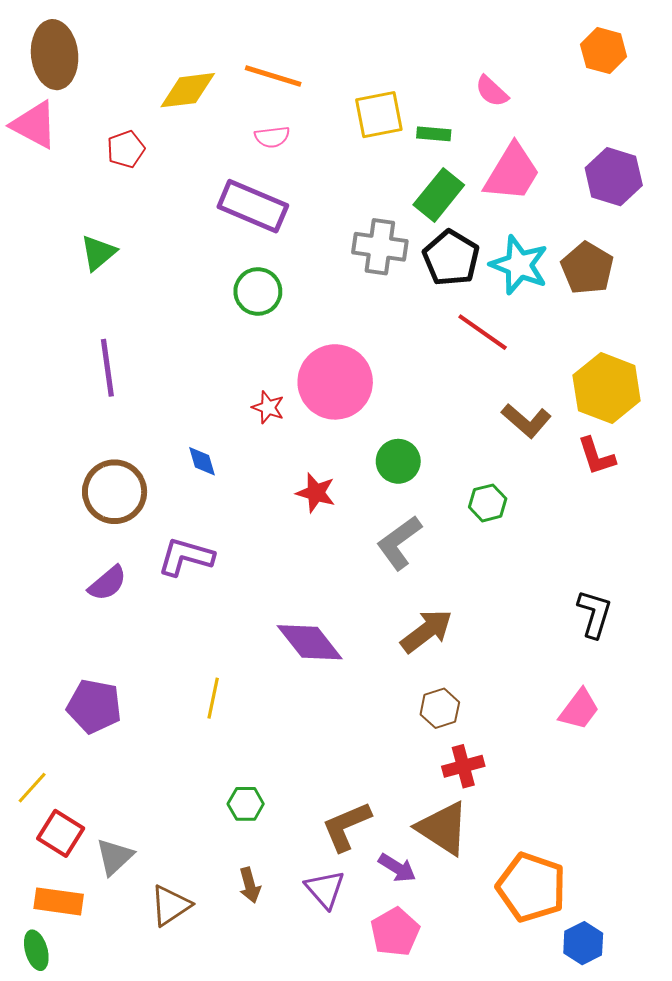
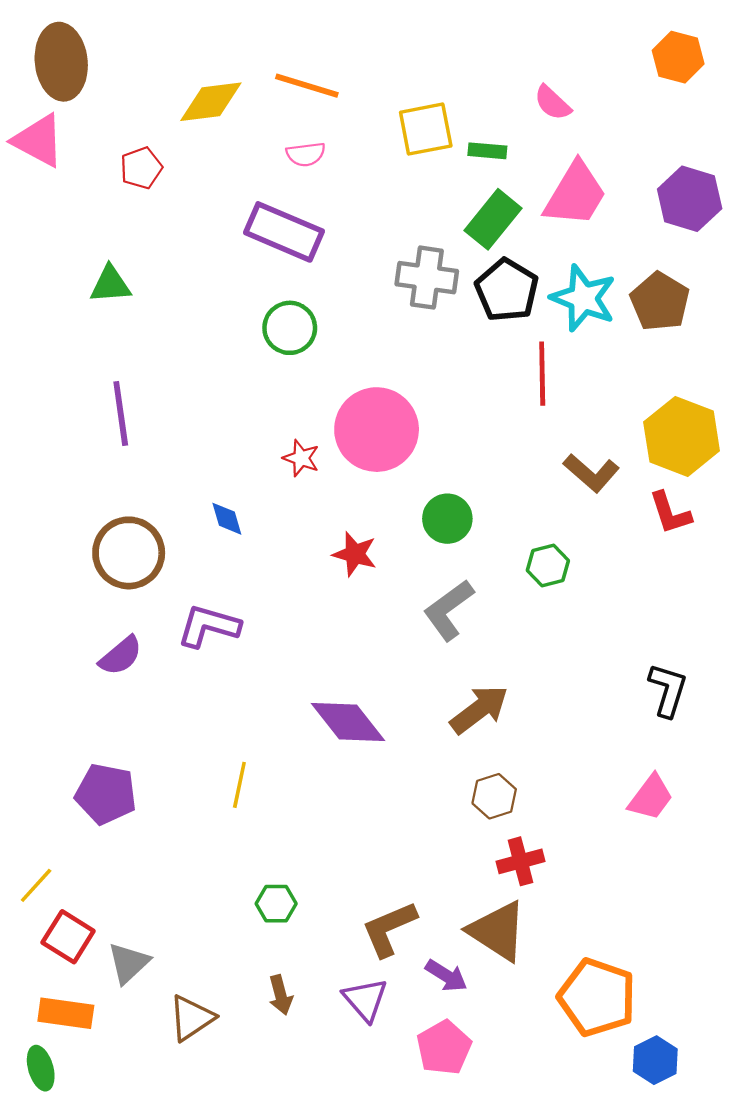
green triangle: (98, 253) -> (110, 284), turned 36
red line: (483, 332) -> (542, 374), turned 54

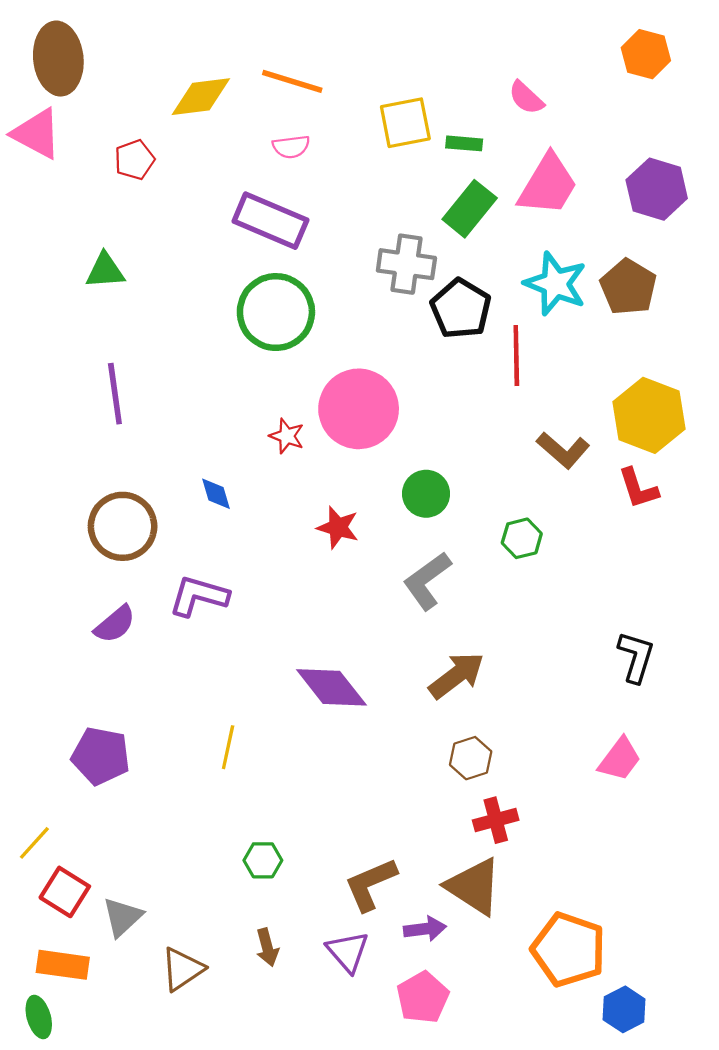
black pentagon: (507, 290) -> (461, 309), moved
green circle: (290, 328) -> (276, 312), size x1.5
purple arrow: (446, 976) -> (425, 929), turned -39

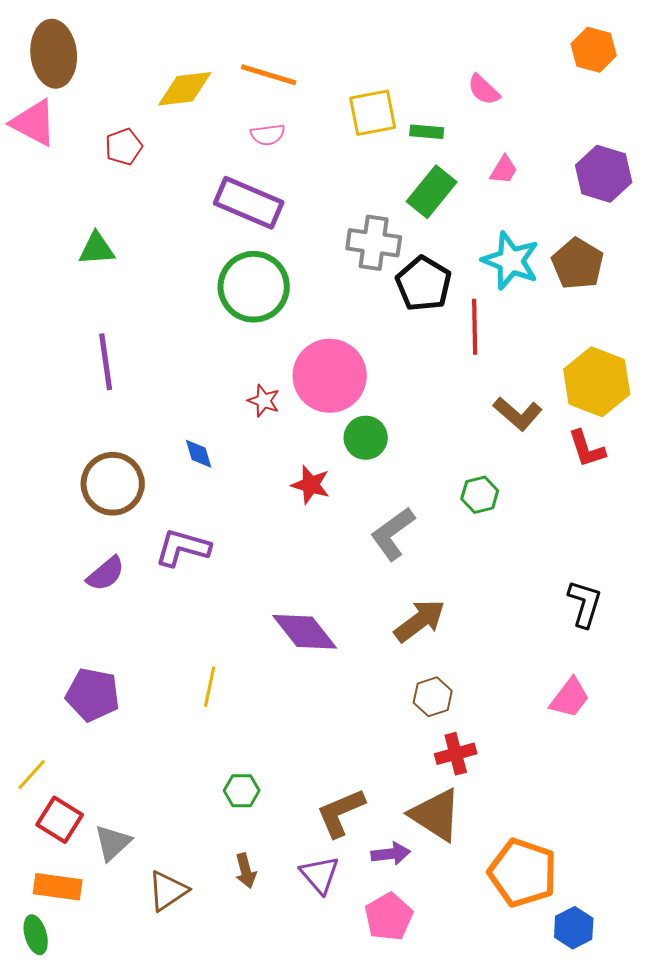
pink trapezoid: (548, 185) -> (504, 170), size x0.5
green circle: (426, 494) -> (366, 438), moved

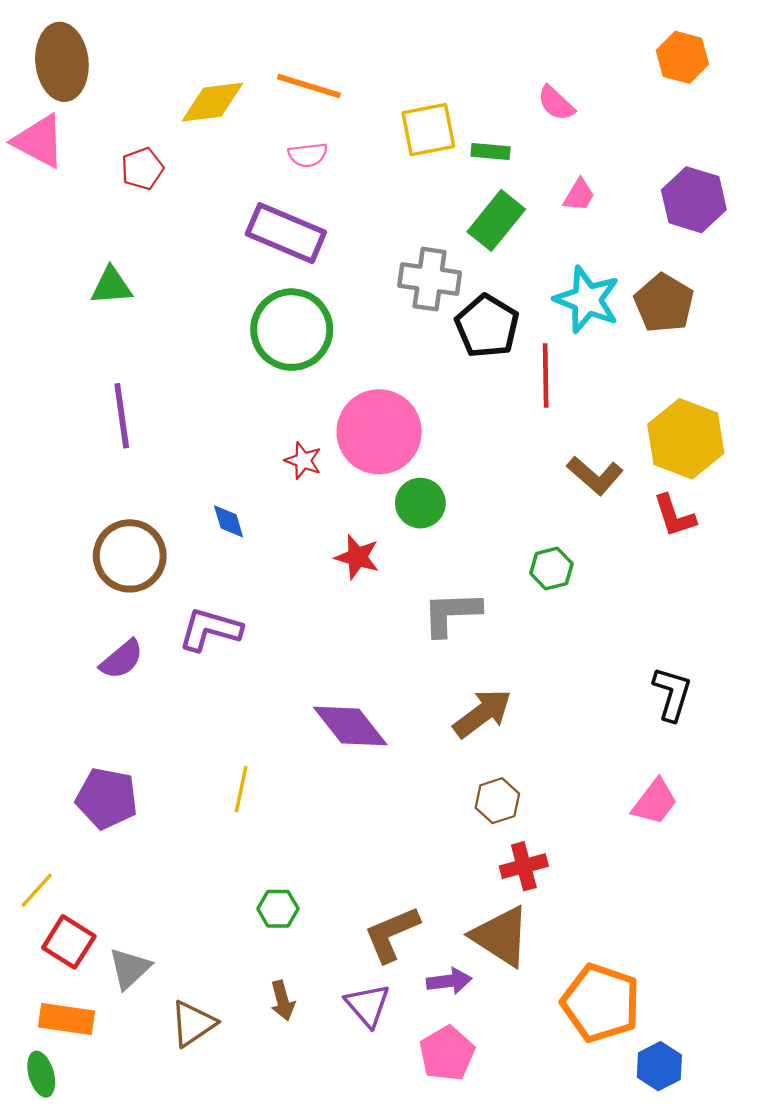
gray L-shape: (393, 534) -> (451, 613), turned 34

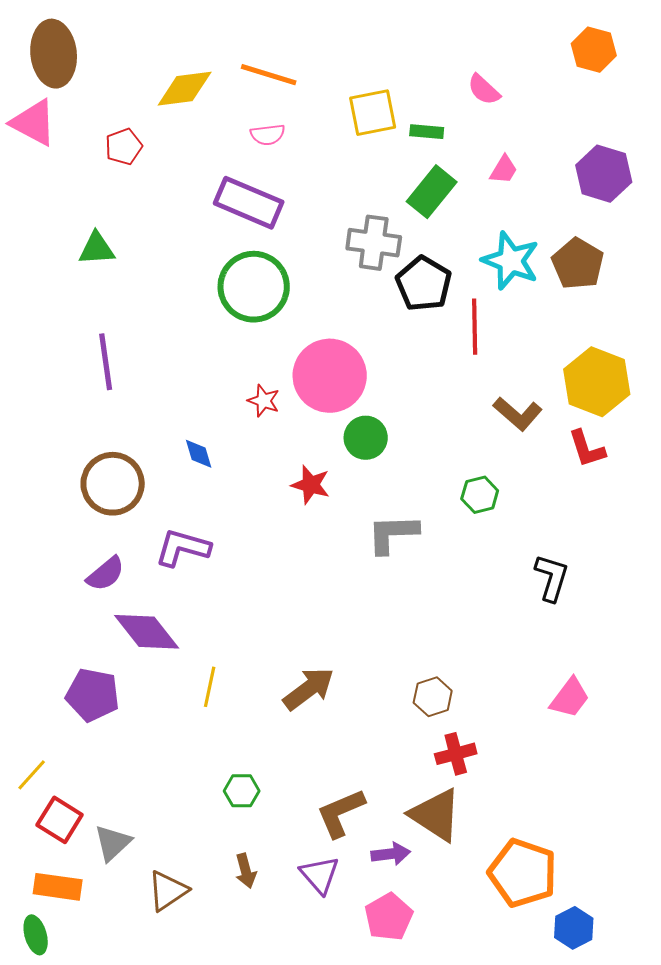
black L-shape: (672, 694) -> (552, 578), moved
brown arrow: (482, 713) -> (309, 689), moved
purple diamond: (350, 726) -> (147, 632), moved

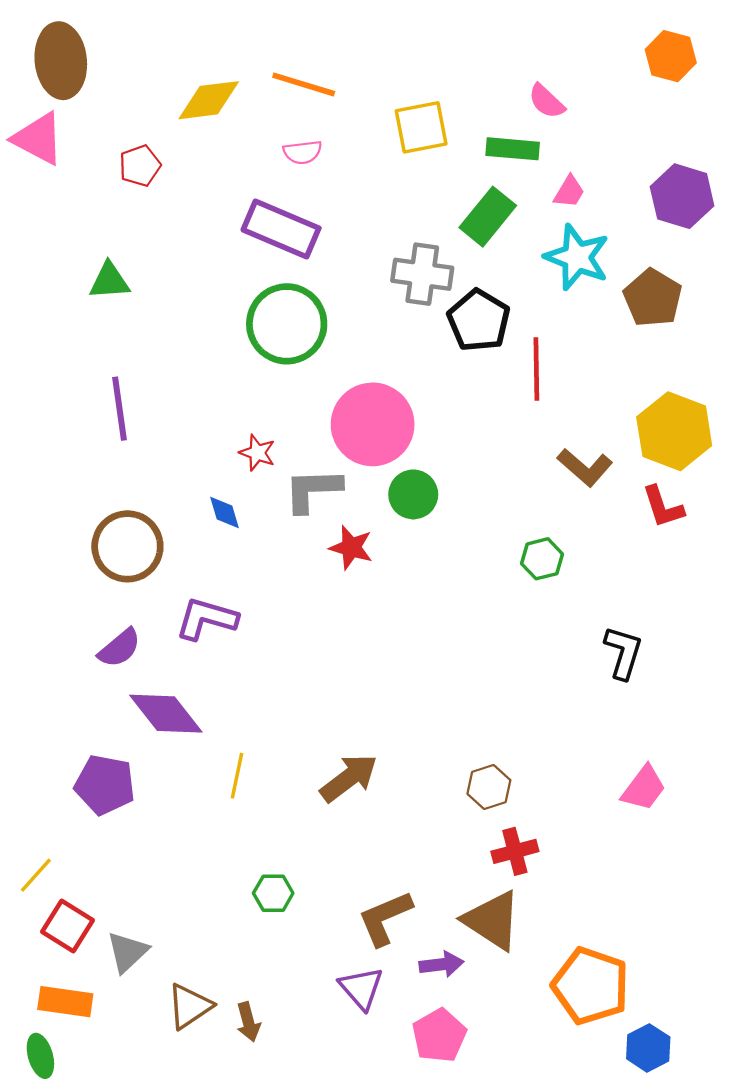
green rectangle: (427, 132) -> (513, 149), moved, size x1.4
cyan star: (511, 261) -> (577, 257), moved
red star: (264, 401) -> (257, 453), moved
gray L-shape: (393, 534) -> (313, 490), moved
brown arrow: (246, 871) -> (248, 1022), moved

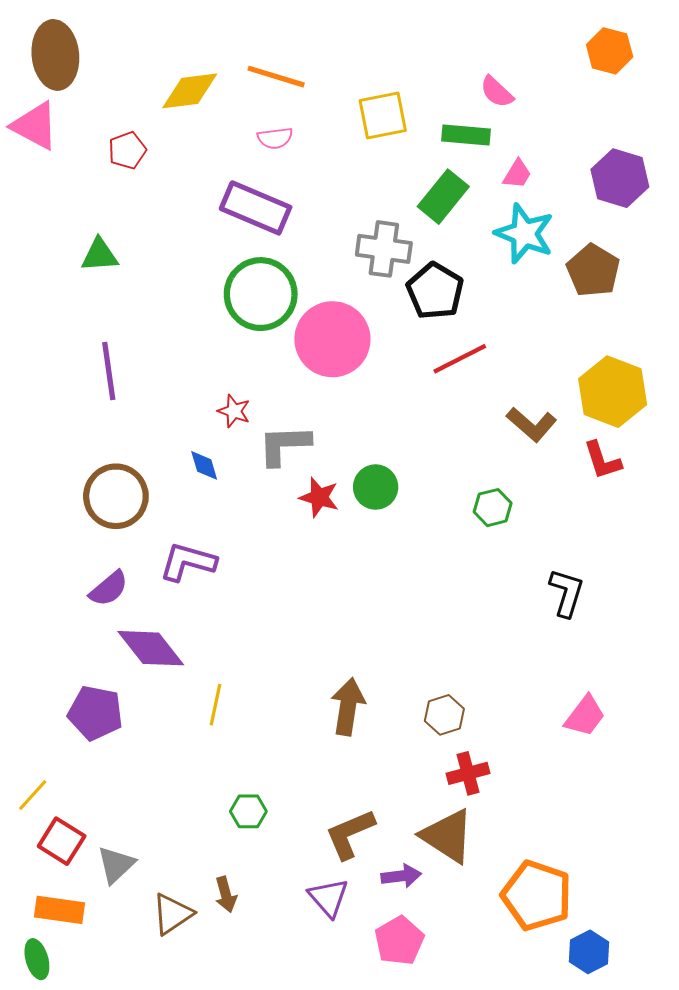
red line: (536, 369) -> (460, 359), moved, turned 64
pink circle: (373, 424) -> (332, 339), moved
green circle: (413, 494) -> (376, 487), moved
brown arrow: (349, 778) -> (348, 707), moved, turned -44
brown arrow: (248, 1022) -> (226, 894), moved

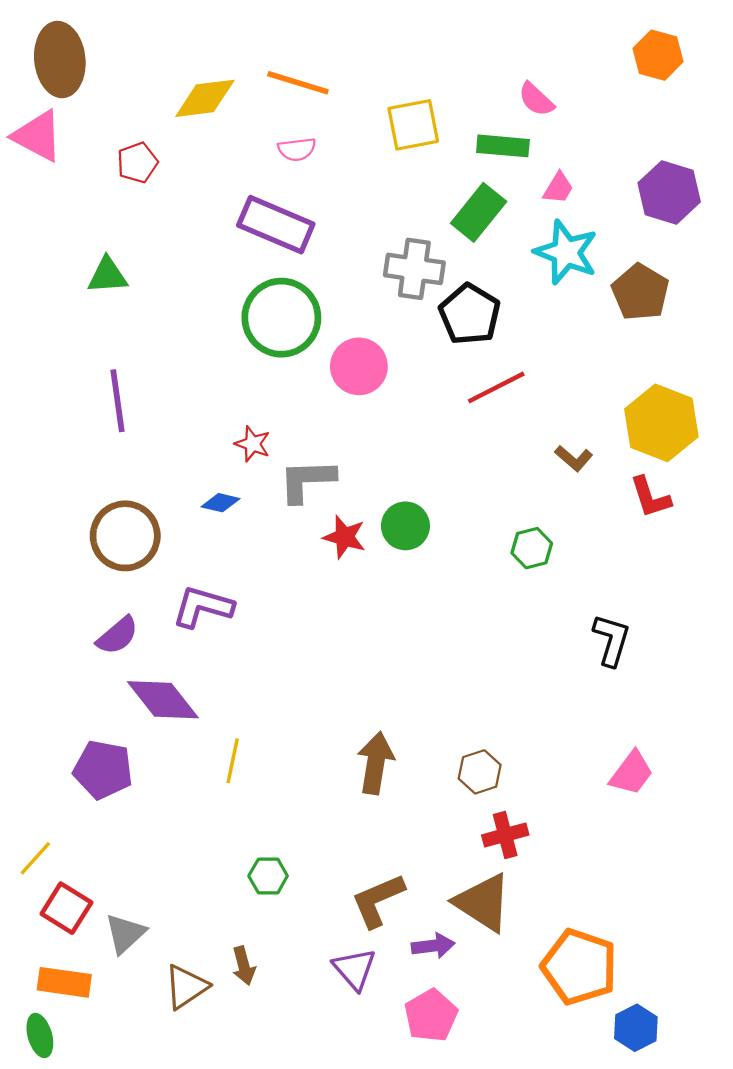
pink circle: (332, 339) -> (359, 366), size x0.7
brown L-shape: (532, 424) -> (574, 458), size x0.7
blue diamond: (204, 465) -> (220, 503), turned -60

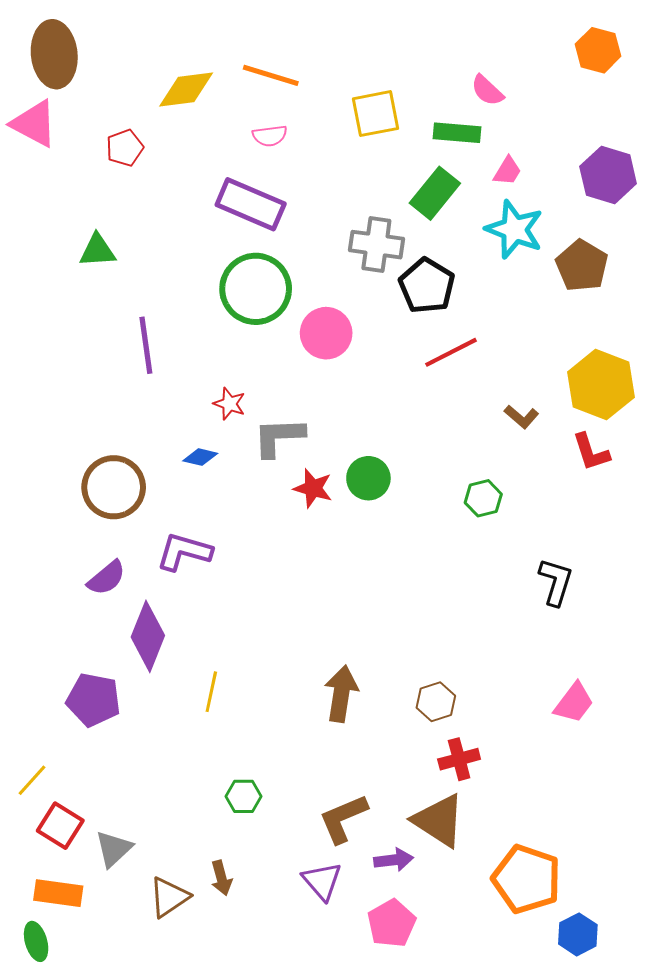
purple line: (117, 401) -> (146, 345), moved
purple diamond: (163, 700) -> (148, 636), turned 60

